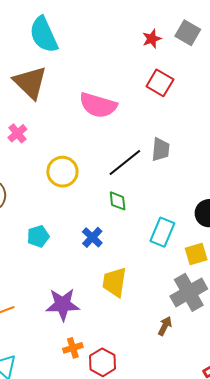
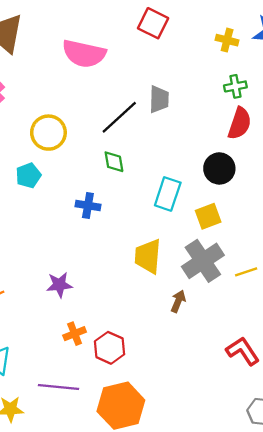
cyan pentagon: (38, 236) -> (28, 175), moved
blue cross: (92, 237) -> (88, 206), turned -30
yellow trapezoid: (114, 282) -> (148, 256), moved
purple star: (63, 304) -> (59, 285), size x0.7

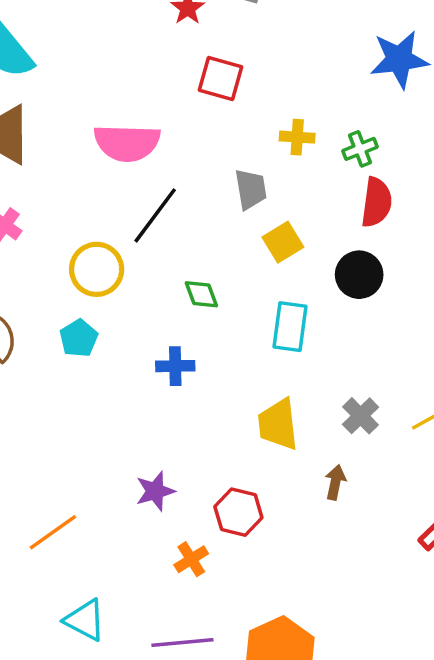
yellow cross: (227, 40) -> (297, 137), moved
black line: (119, 117) -> (155, 215), moved
yellow square: (208, 216) -> (283, 242), moved
gray cross: (203, 261) -> (361, 416), size x0.6
red hexagon: (110, 348) -> (238, 512), moved

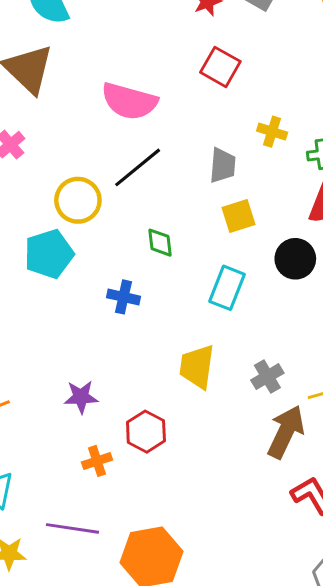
cyan pentagon: (79, 338) -> (49, 254), size x1.5
brown arrow: (335, 482) -> (286, 432), moved, size x1.8

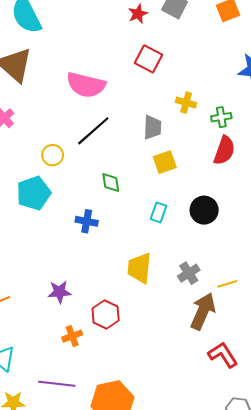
yellow circle: (78, 200) -> (53, 155), size x0.7
black circle: (295, 259) -> (204, 210), moved
cyan rectangle: (227, 288) -> (158, 212), size x0.7

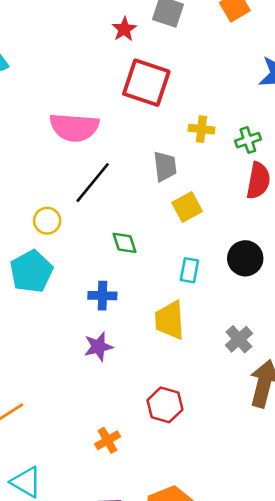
red square: (149, 59) -> (146, 83), size x1.4
yellow trapezoid: (139, 268) -> (170, 320), moved
purple star: (59, 292) -> (98, 347), moved
red hexagon: (106, 314) -> (165, 405), moved

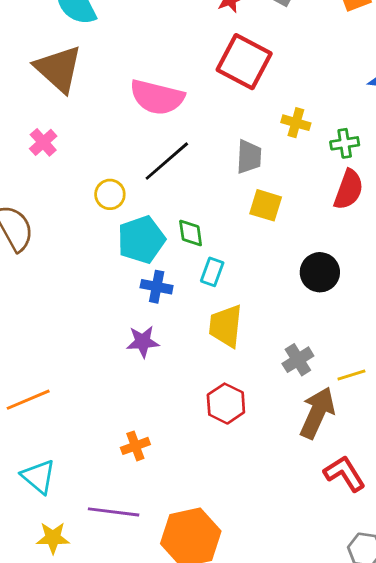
yellow square: (187, 207) -> (266, 205), turned 36
cyan rectangle: (189, 270) -> (212, 272), moved
cyan pentagon: (31, 272) -> (141, 240), moved
red hexagon: (165, 405) -> (226, 404), moved

